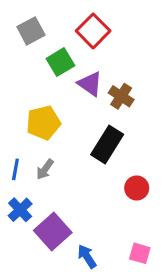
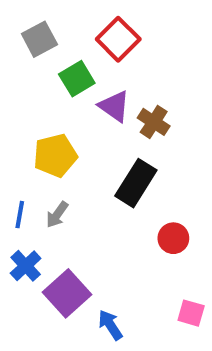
pink square: (140, 253) -> (191, 313), moved

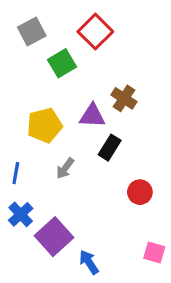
purple triangle: (114, 106) -> (92, 116), moved, turned -32
black rectangle: (136, 183) -> (110, 148), size x0.7
gray arrow: (57, 215) -> (65, 168), moved

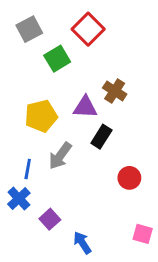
gray arrow: (65, 168) -> (60, 156), size x1.4
blue line: (16, 173) -> (28, 169), moved
purple square: (54, 237) -> (50, 219), size x0.6

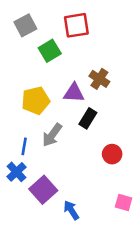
red square: (88, 29) -> (76, 25), turned 36
purple square: (50, 219) -> (43, 190), size x1.5

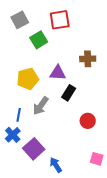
brown cross: (99, 79) -> (88, 59), moved, turned -35

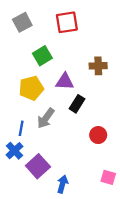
green square: (39, 40) -> (42, 56), moved
blue arrow: (56, 165) -> (62, 184), turned 49

